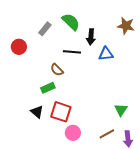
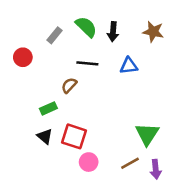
black arrow: (91, 37) -> (113, 32), moved
brown semicircle: (57, 70) -> (69, 85), turned 88
green rectangle: (48, 88) -> (48, 108), moved
green triangle: (121, 110) -> (147, 134), size x1.5

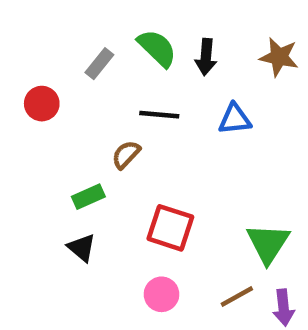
red square: (74, 136) -> (170, 228), moved

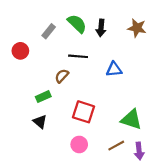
blue triangle: (235, 119) -> (114, 69), moved
green triangle: (268, 243) -> (131, 119), turned -45

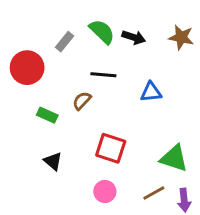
black arrow: (101, 28) -> (134, 37), turned -77
red circle: (20, 51) -> (27, 68), size x1.5
green rectangle: (43, 97) -> (47, 115), moved, turned 48

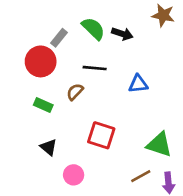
brown star: (181, 37) -> (163, 15), moved
red circle: (27, 68) -> (41, 61), moved
pink circle: (105, 191) -> (74, 175), moved

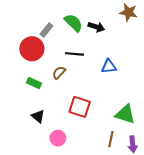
brown line: (141, 176) -> (111, 139), turned -49

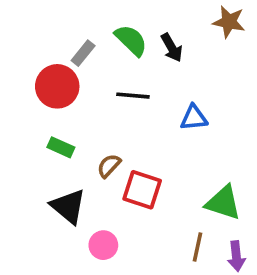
black arrow: (96, 27) -> (172, 48), turned 42
brown semicircle: (59, 73) -> (109, 166), moved
black triangle: (38, 116) -> (68, 206), size x1.5

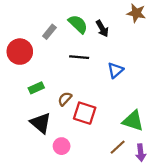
red circle: (57, 86) -> (20, 52), moved
blue triangle: (194, 118) -> (115, 70), turned -35
green rectangle: (61, 147) -> (36, 88), turned -48
brown line: (197, 247) -> (118, 147), turned 35

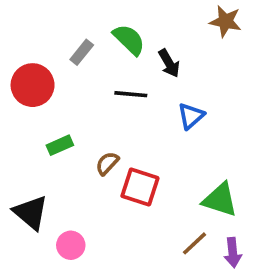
black arrow: (102, 28) -> (169, 63), moved
black triangle: (41, 123) -> (31, 212), moved
pink circle: (62, 146) -> (71, 245), moved

